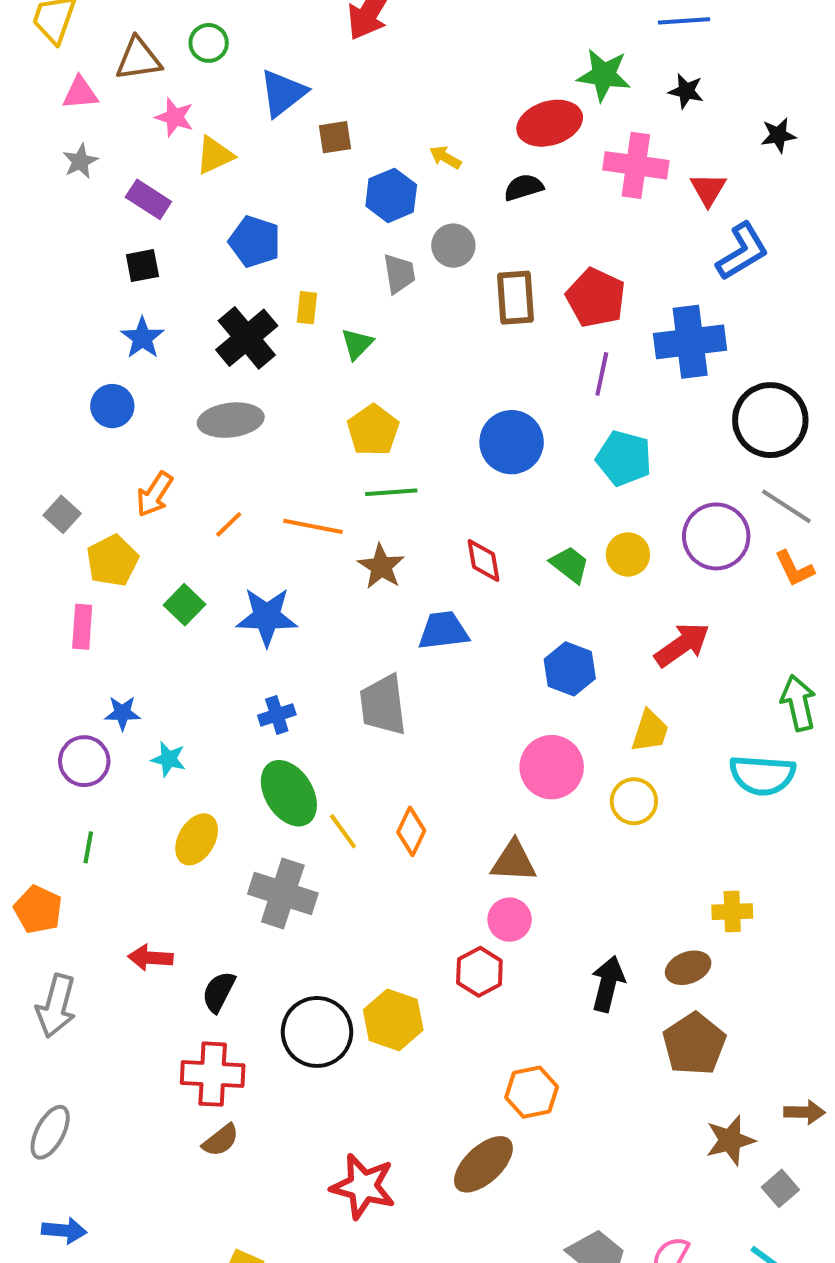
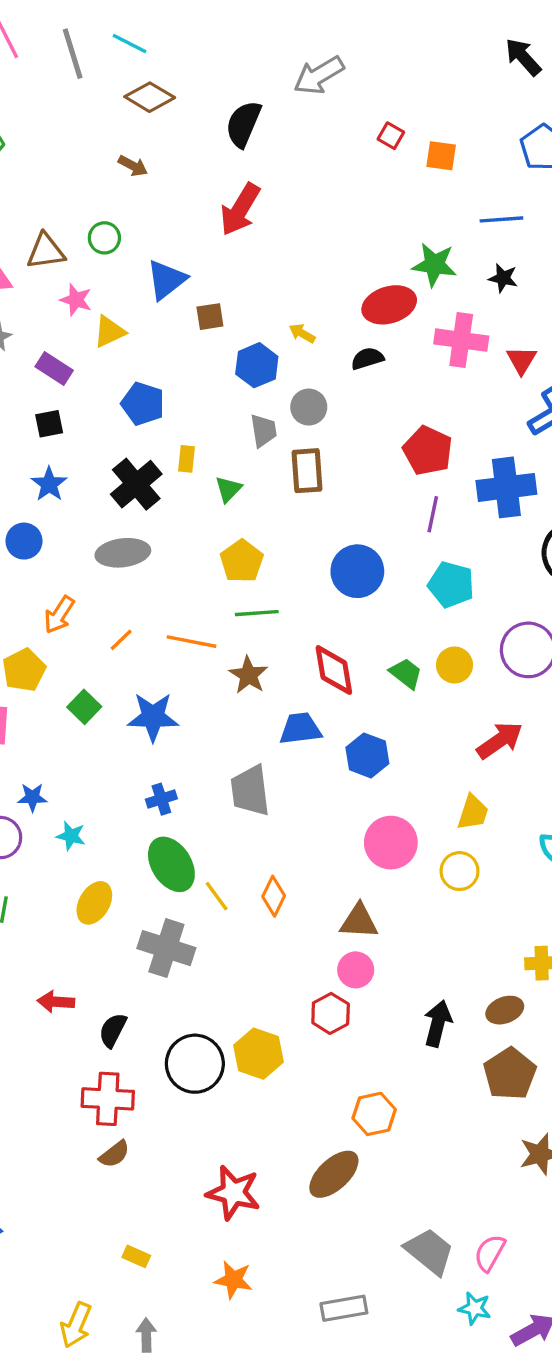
brown rectangle: (516, 298) -> (307, 471), moved
red diamond: (483, 561) -> (334, 670), size x1.4
blue hexagon: (570, 669) -> (367, 755), moved

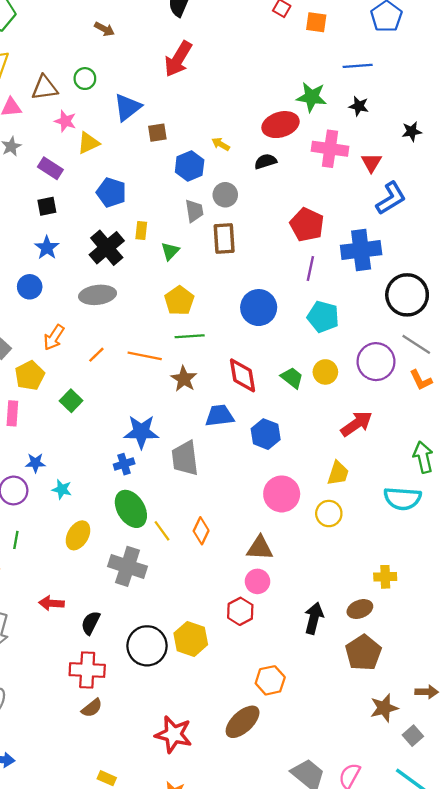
blue star: (153, 717) -> (141, 432), moved

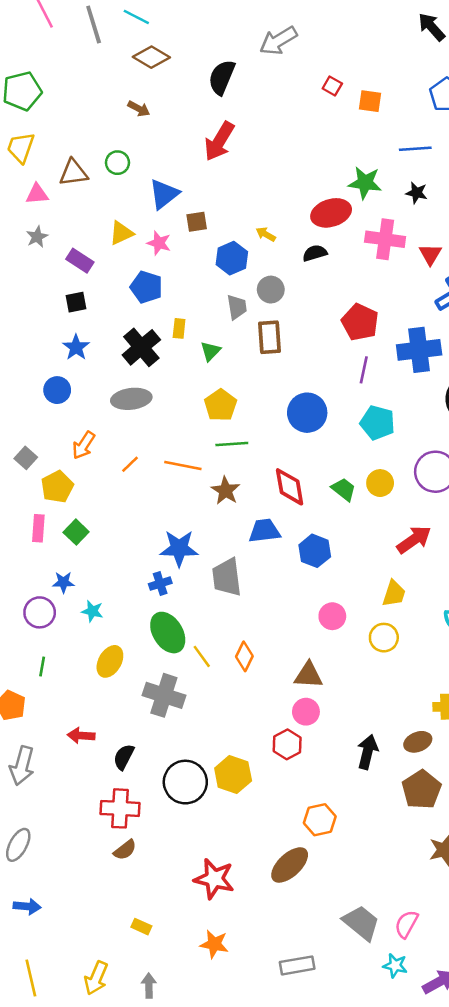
pink star: (65, 121) -> (159, 243), moved
green square: (71, 401) -> (76, 532), moved
pink circle: (282, 494) -> (332, 616), size x0.7

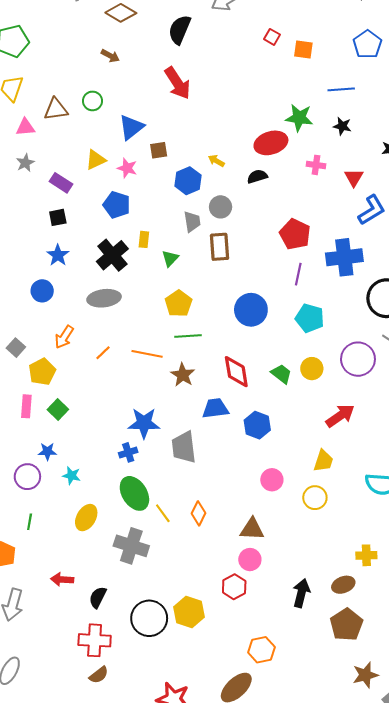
red arrow: (219, 141) -> (177, 83), turned -64
pink cross: (385, 239) -> (316, 165), size x0.6

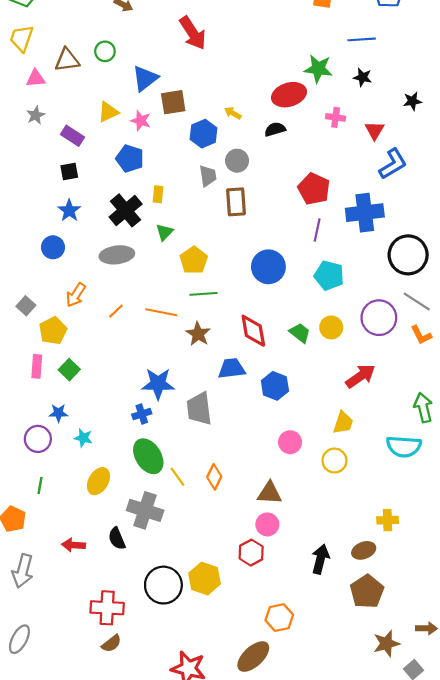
brown square: (159, 150) -> (173, 102), size x1.4
green triangle: (170, 258) -> (165, 232), moved
black semicircle: (98, 597) -> (117, 539), moved, turned -50

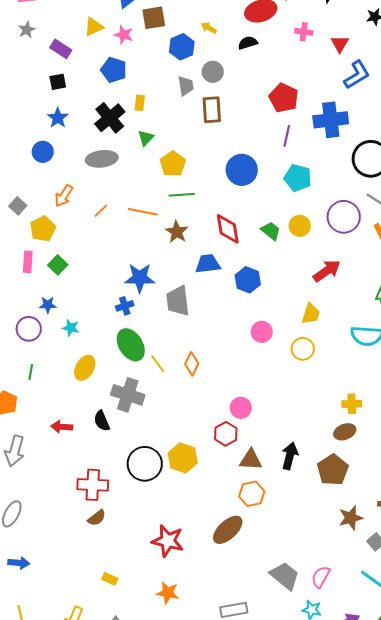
brown triangle: (270, 493) -> (251, 460), moved
brown ellipse: (364, 550) -> (345, 432), moved
black arrow: (320, 559) -> (290, 456), moved

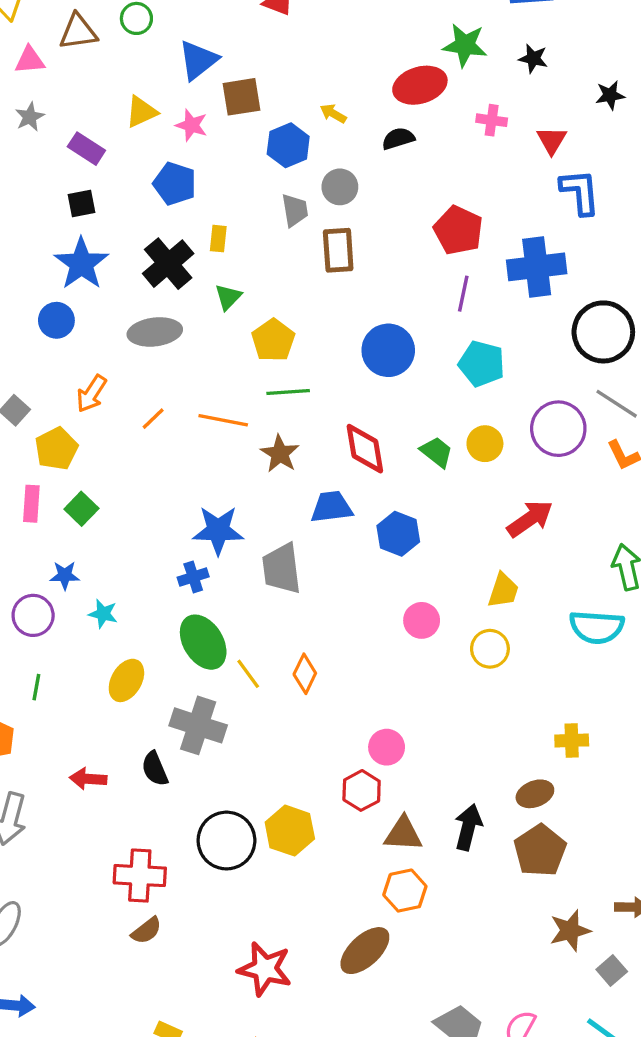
blue L-shape: (357, 75) -> (580, 192), turned -64
blue star: (58, 118) -> (81, 264), size x1.5
brown ellipse: (345, 432) -> (535, 794), moved

